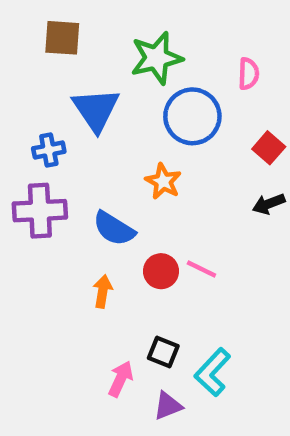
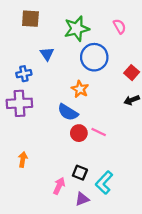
pink semicircle: (249, 74) -> (120, 26), moved, turned -32
blue triangle: (96, 110) -> (47, 54), size x0.6
blue semicircle: (114, 229) -> (68, 112), moved
orange arrow: (103, 291) -> (23, 159), moved

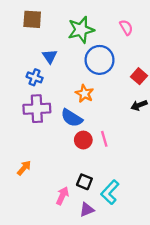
blue cross: (24, 74) -> (35, 77), moved, turned 32
purple cross: (19, 103) -> (37, 109), moved
pink line: (99, 132) -> (104, 139), turned 48
orange arrow: (23, 159) -> (24, 168), turned 32

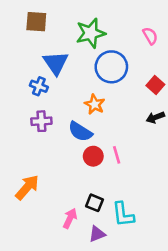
pink semicircle: (126, 27) -> (150, 36), moved
blue triangle: (50, 56) -> (56, 63), size x1.5
purple cross: (37, 109) -> (41, 121), size x0.7
orange arrow: (24, 168) -> (27, 187), size x1.5
cyan L-shape: (110, 192) -> (123, 214), turned -50

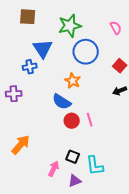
blue cross: (39, 86) -> (30, 67), turned -32
purple cross: (41, 121) -> (14, 94), moved

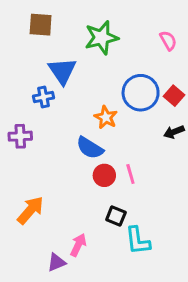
blue circle: (86, 52) -> (141, 93), moved
black square: (73, 157) -> (116, 216), moved
purple triangle: (75, 181) -> (56, 262), moved

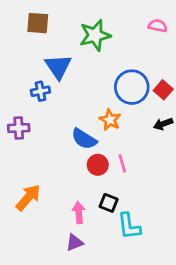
pink semicircle: (168, 41) -> (158, 26), moved, turned -48
orange star: (106, 117) -> (110, 120), moved
pink arrow: (78, 245) -> (79, 213), moved, turned -30
purple triangle: (56, 262) -> (75, 242), moved

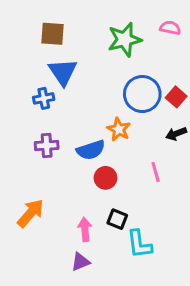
brown square: (38, 23) -> (53, 34), moved
green star: (95, 35) -> (125, 40), moved
purple cross: (19, 128) -> (47, 146), moved
blue semicircle: (84, 139) -> (91, 150), turned -50
pink line: (122, 163) -> (156, 172), moved

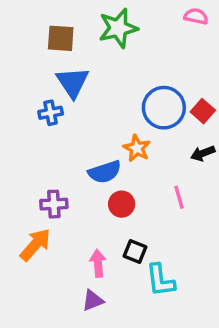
pink semicircle: (170, 28) -> (196, 16), moved
green star: (125, 40) -> (118, 28), moved
purple cross: (47, 146) -> (54, 204), moved

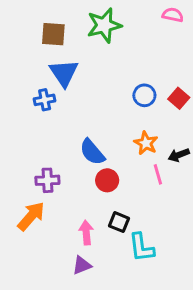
blue circle: (164, 108) -> (144, 95), size x0.6
orange star: (137, 148) -> (146, 143), moved
black arrow: (203, 153) -> (179, 155), moved
blue semicircle: (105, 172) -> (92, 152), turned 68

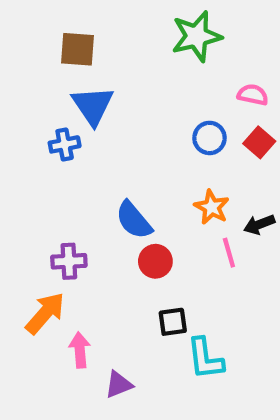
pink semicircle: (173, 15) -> (253, 95), moved
green star: (104, 25) -> (197, 36), moved
black square: (119, 222) -> (173, 322), turned -30
pink arrow: (86, 233) -> (80, 350), moved

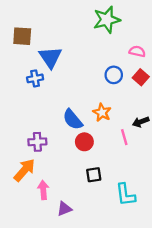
brown square: (78, 49) -> (22, 36), moved
orange star: (212, 207) -> (102, 112), moved
cyan L-shape: (205, 359) -> (125, 195), moved

